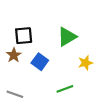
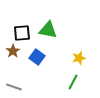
green triangle: (67, 37) -> (48, 30), moved, turned 42
green line: (65, 89) -> (73, 82), moved, turned -42

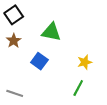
black square: (22, 33) -> (14, 15), moved, turned -30
brown star: (13, 51) -> (14, 41), moved

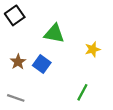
brown star: (14, 41) -> (18, 62), moved
yellow star: (85, 62) -> (93, 49), moved

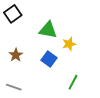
yellow star: (93, 49) -> (69, 44), moved
blue square: (42, 64) -> (49, 59), moved

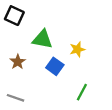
black square: (13, 14) -> (14, 16), turned -30
green triangle: (48, 30) -> (42, 39), moved

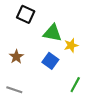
black square: (14, 16) -> (26, 14), moved
green triangle: (42, 39) -> (52, 33), moved

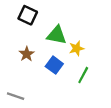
brown star: (16, 57) -> (27, 54), moved
green line: (75, 85) -> (83, 75), moved

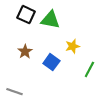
green triangle: (57, 35) -> (50, 20), moved
green line: (83, 75) -> (89, 69), moved

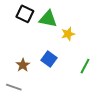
yellow star: (73, 46) -> (68, 34), moved
brown star: (25, 52) -> (23, 65), moved

